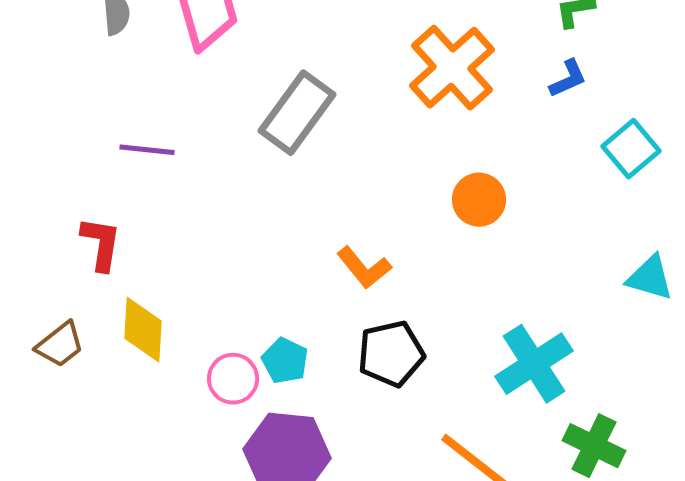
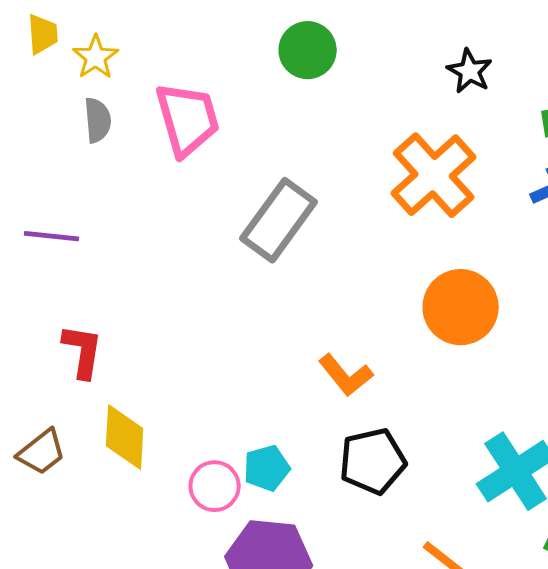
purple line: (147, 150) -> (52, 236), moved
orange circle: (479, 200) -> (461, 307), size x1.4
cyan pentagon: (285, 361) -> (267, 468), turned 30

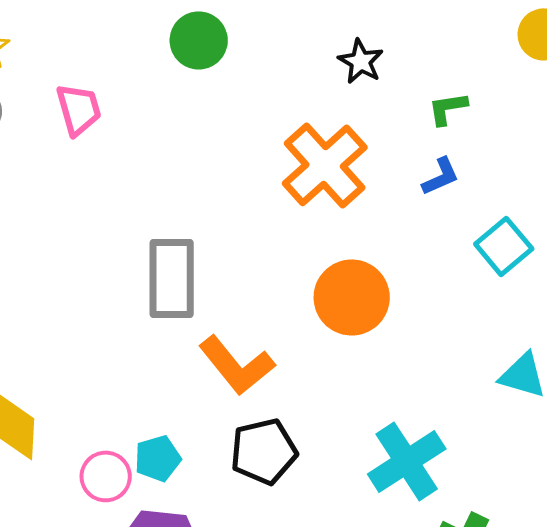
pink trapezoid: (188, 119) -> (79, 109), size x0.7
gray rectangle: (279, 220) -> (172, 278), moved, turned -36
orange L-shape: (346, 375) -> (237, 365), size x1.4

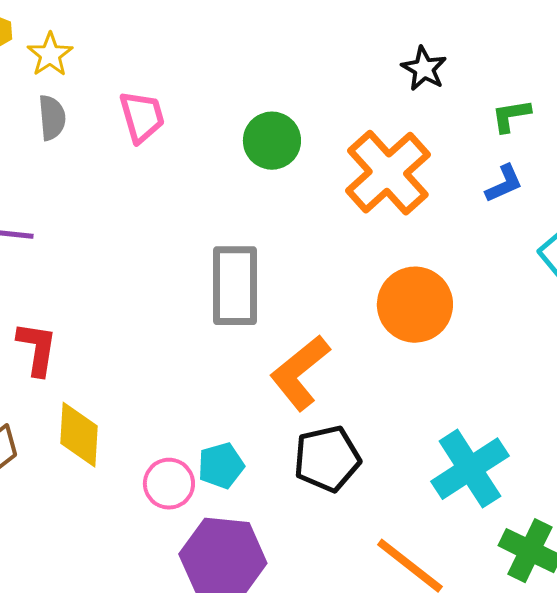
green circle: (199, 40) -> (272, 141), moved
orange L-shape: (237, 365) -> (300, 373), turned 90

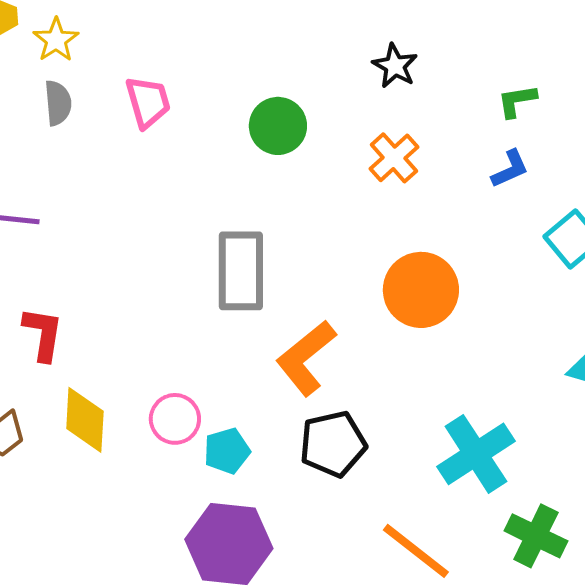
black star: (424, 69) -> (395, 66), moved
orange cross: (388, 173) -> (394, 158), size x0.6
pink circle: (169, 484) -> (175, 419), moved

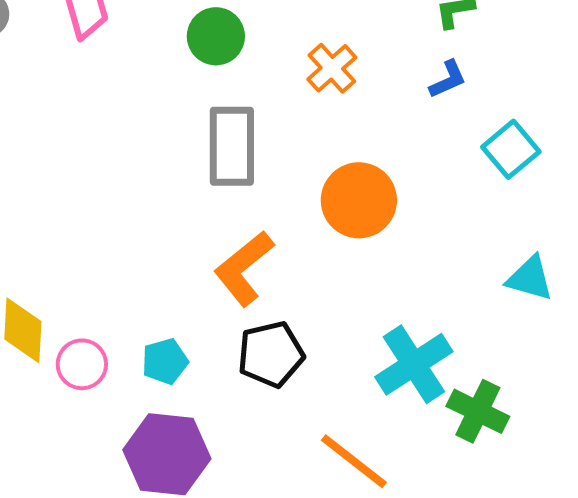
gray rectangle: (241, 271) -> (232, 146), moved
pink circle: (175, 419) -> (82, 364), moved
green cross: (536, 536) -> (478, 411), moved

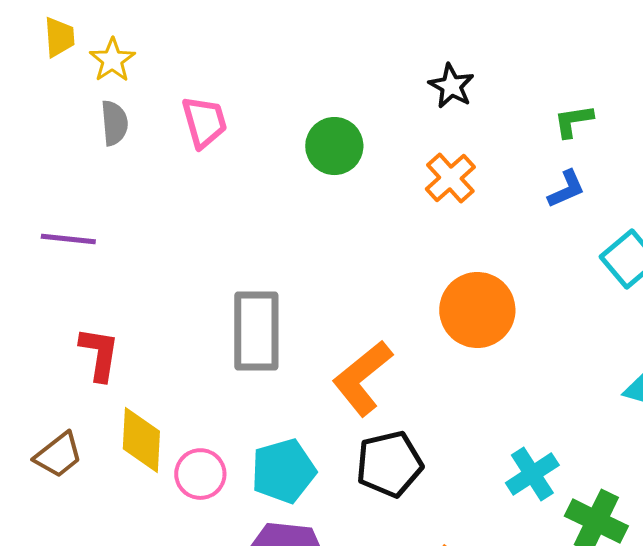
gray rectangle: (232, 146) -> (256, 331), moved
cyan pentagon: (165, 361) -> (283, 471), size x1.4
cyan cross: (414, 364) -> (532, 474), size x0.7

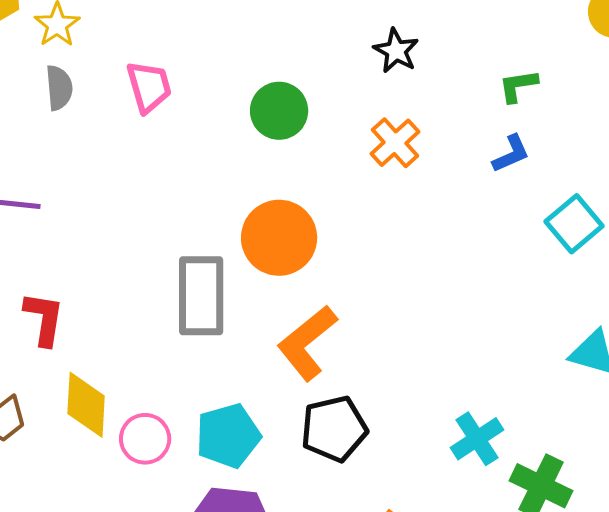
orange circle: (477, 310) -> (279, 238), moved

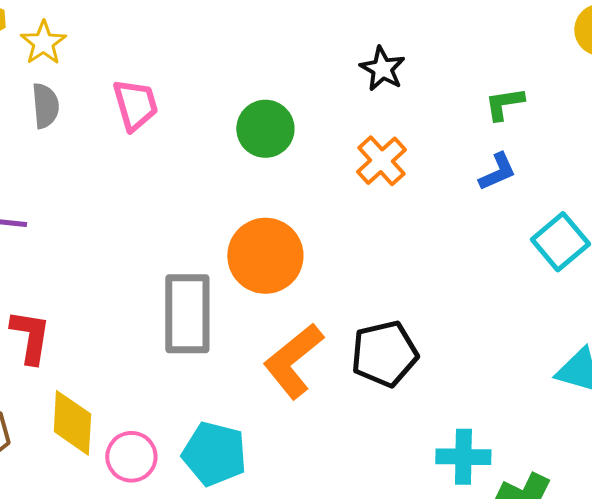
black pentagon: (334, 429) -> (384, 354), moved
cyan pentagon: (228, 436) -> (214, 454), turned 30
cyan cross: (477, 439) -> (463, 457), turned 34

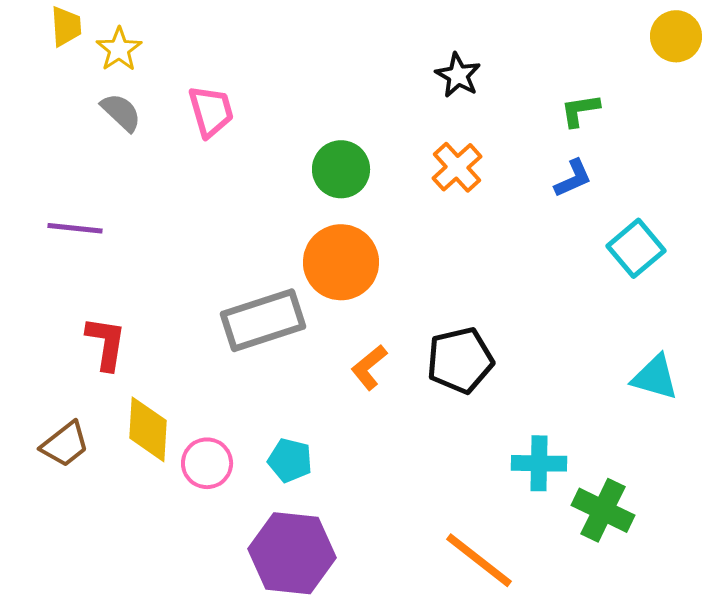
gray semicircle: (45, 106) -> (121, 112), turned -42
green circle: (265, 129) -> (341, 169), moved
gray rectangle: (187, 314) -> (263, 320), turned 72
orange L-shape: (293, 361) -> (369, 367), size x0.6
cyan pentagon: (214, 454) -> (290, 460), size x0.7

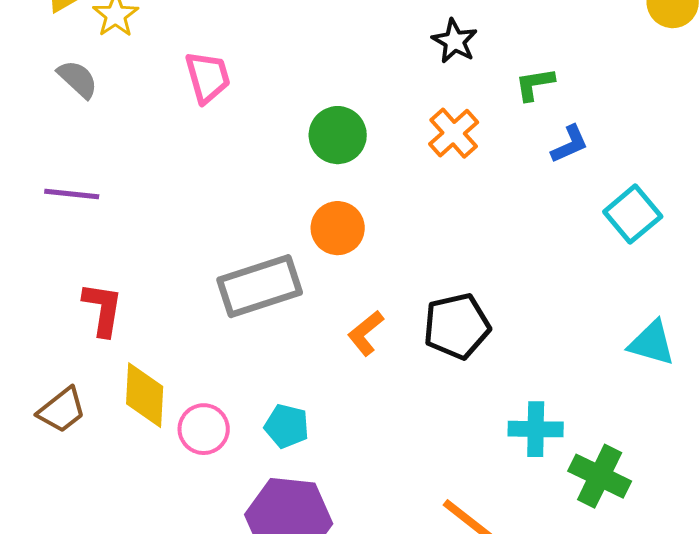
green L-shape: (580, 110) -> (535, 84), moved
gray semicircle: (121, 112) -> (78, 79), moved
orange circle: (341, 262) -> (338, 228), size x0.7

